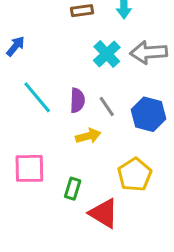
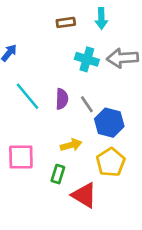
cyan cross: (107, 54) -> (87, 59), turned -30
blue hexagon: (149, 114) -> (109, 123), moved
yellow arrow: (88, 136) -> (71, 145), moved

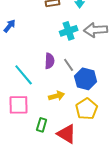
cyan cross: (87, 59) -> (69, 31), turned -36
cyan line: (28, 96) -> (24, 75), moved
green rectangle: (58, 174) -> (42, 125), moved

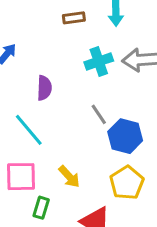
purple semicircle: (50, 61) -> (44, 88), moved
yellow arrow: (57, 96) -> (69, 177), moved, turned 63
green rectangle: (42, 125) -> (41, 208), moved

